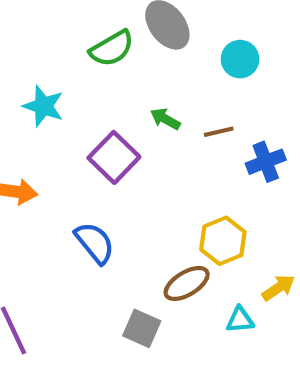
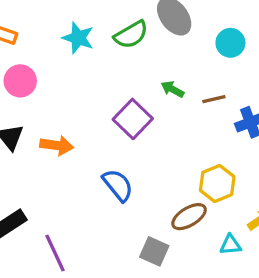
cyan star: (43, 106) -> (78, 38), moved

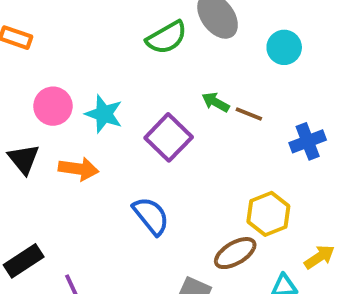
cyan star: (78, 38) -> (104, 114), moved
pink circle: (20, 81) -> (53, 106), moved
brown line: (214, 99) -> (249, 114), moved, turned 35

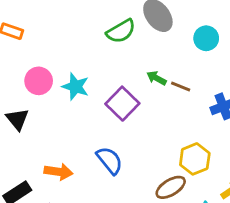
orange arrow: (78, 169) -> (58, 172), moved

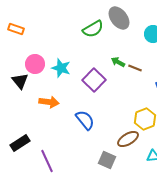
black triangle: (17, 119) -> (20, 81), moved
orange arrow: (58, 172) -> (49, 102), moved

